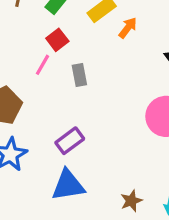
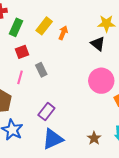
red square: (57, 40) -> (22, 52), turned 32
pink line: (43, 65) -> (20, 77), moved

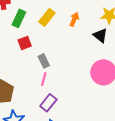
orange arrow: (63, 33) -> (74, 19), moved
pink line: (20, 77) -> (44, 79), moved

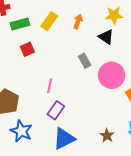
green rectangle: (19, 18) -> (20, 24), turned 54
gray rectangle: (44, 61) -> (85, 61), moved

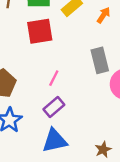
red square: (27, 49) -> (40, 31), size x1.6
gray rectangle: (85, 61) -> (100, 60), size x1.5

